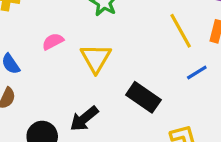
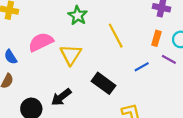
yellow line: (181, 31) -> (116, 36), moved
pink semicircle: (53, 41) -> (41, 42), size x1.6

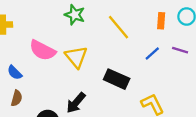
pink semicircle: (41, 42) -> (43, 50), turned -115
purple line: (169, 59) -> (180, 50), moved

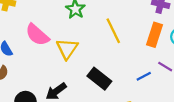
orange rectangle: (161, 21) -> (155, 35), size x1.5
blue line: (152, 54) -> (144, 76), moved

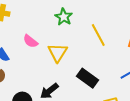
pink semicircle: (37, 35) -> (30, 41), size x0.7

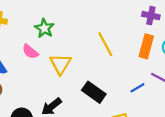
green star: (64, 17) -> (44, 28), moved

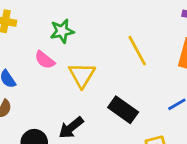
green star: (44, 28) -> (62, 31), turned 30

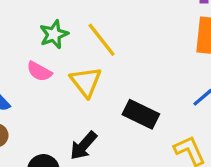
yellow line: (137, 51) -> (102, 40), moved

